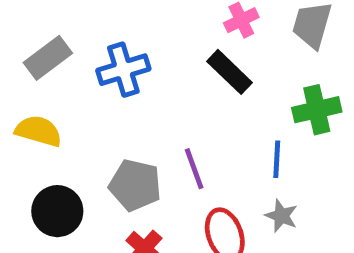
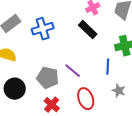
purple line: (194, 169) -> (73, 71), turned -30
gray star: (281, 216) -> (119, 91), moved

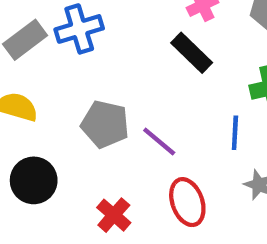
blue cross: (43, 29) -> (79, 29), moved
gray pentagon: (48, 78) -> (105, 124), moved

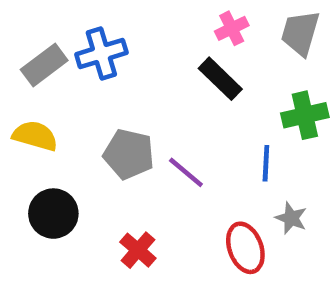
red ellipse: (187, 202) -> (245, 248), moved

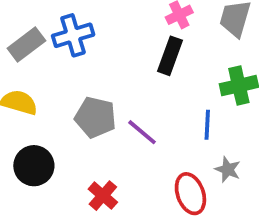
black rectangle: (220, 79) -> (170, 56), turned 66

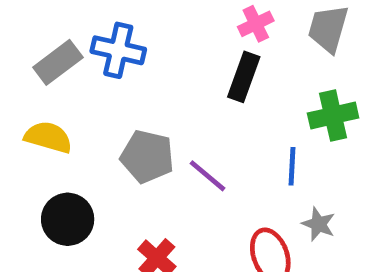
blue cross: (73, 35) -> (118, 50), turned 30

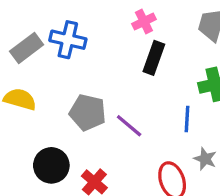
pink cross: (256, 24) -> (144, 22), moved
black circle: (68, 219) -> (51, 165), moved

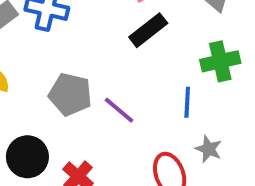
black rectangle: (154, 58) -> (148, 30), turned 32

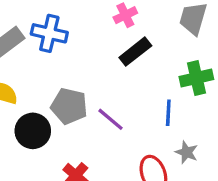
black circle: (27, 157) -> (33, 131), moved

